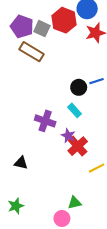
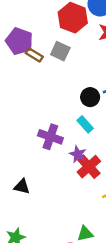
purple pentagon: (22, 26) -> (19, 41), moved
gray square: (42, 29) -> (60, 51), moved
brown rectangle: (31, 52) -> (34, 55), size x0.6

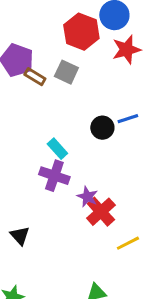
cyan rectangle: (85, 124) -> (57, 149), moved
black triangle: (22, 186) -> (20, 236), turned 35

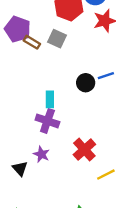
cyan rectangle: (57, 149) -> (50, 99), turned 42
purple star: (87, 197) -> (41, 154), moved

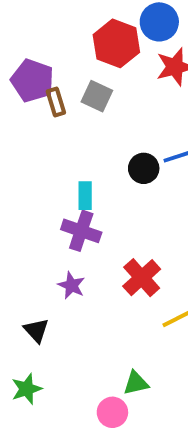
brown rectangle: (32, 42) -> (56, 102), turned 42
black triangle: (20, 169) -> (36, 330), moved

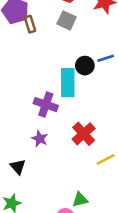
gray square: (97, 96) -> (67, 20), moved
cyan rectangle: (85, 196) -> (68, 83), moved, size x1.6

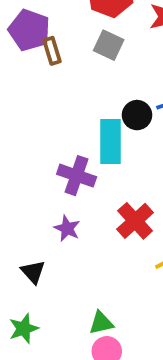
green triangle: (80, 200) -> (101, 323), moved

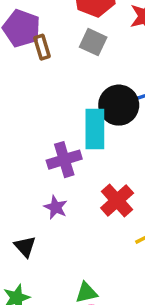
black circle: (137, 115) -> (119, 105), size x1.5
purple cross: (77, 176) -> (64, 160), turned -36

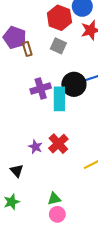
purple cross: (64, 160) -> (41, 88), moved
red cross: (117, 201) -> (58, 144), moved

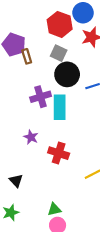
black circle: (74, 84) -> (67, 74), moved
red cross: (58, 144) -> (59, 153), turned -30
purple star: (35, 147) -> (31, 137), moved

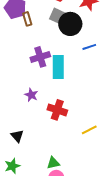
black circle: (67, 74) -> (70, 24), moved

